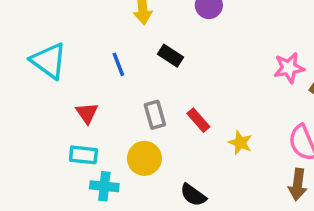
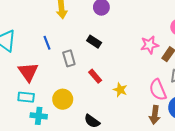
black rectangle: (171, 56) -> (94, 42), moved
red triangle: (87, 113) -> (28, 72), size x1.5
gray rectangle: (155, 115) -> (69, 58), moved

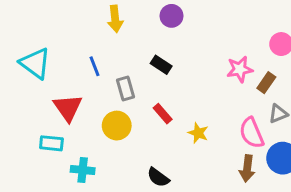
cyan rectangle: (26, 97) -> (51, 143), moved
yellow circle: (63, 99) -> (117, 126), moved

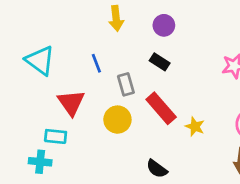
purple circle: (172, 16) -> (164, 25), moved
red rectangle: (163, 114) -> (161, 108), size x1.6
cyan cross: (83, 170) -> (40, 162), moved

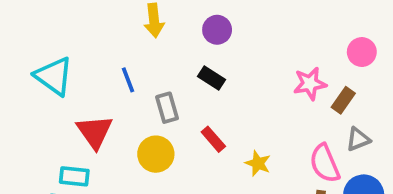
red rectangle: (161, 108) -> (213, 139), size x0.6

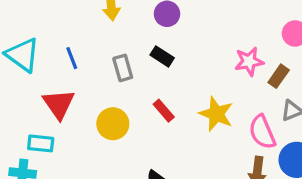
blue line: (128, 80) -> (72, 58), moved
gray rectangle: (167, 108) -> (123, 68), moved
yellow star: (258, 163) -> (216, 114), moved, size x1.5

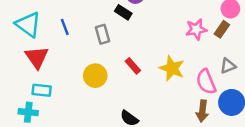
black rectangle: (162, 56) -> (123, 12), moved
brown rectangle: (279, 76) -> (222, 29), moved
red triangle: (59, 104) -> (37, 57), moved

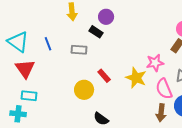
pink star: (196, 29) -> (155, 63), moved
gray rectangle: (103, 34) -> (79, 50), turned -70
yellow circle: (95, 76) -> (84, 90), moved

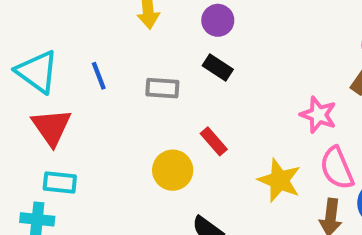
black rectangle: (96, 32) -> (218, 68), moved
pink star: (155, 63) -> (318, 115), turned 30
yellow star: (136, 78) -> (279, 180), moved

